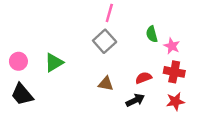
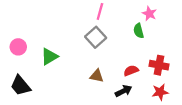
pink star: (172, 46) -> (149, 14), moved
pink circle: (18, 61) -> (18, 47), moved

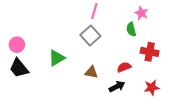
green triangle: (49, 57) -> (57, 58), moved
red cross: (159, 65) -> (150, 52), moved
black trapezoid: (20, 86) -> (19, 68), moved

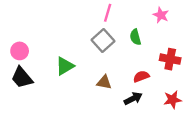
green semicircle: (131, 29) -> (135, 37), moved

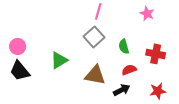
green semicircle: (135, 37) -> (124, 46), moved
brown triangle: (104, 82) -> (95, 75), size x1.5

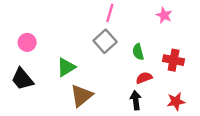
pink circle: (18, 46) -> (27, 42), moved
brown triangle: (95, 75) -> (81, 96), moved, turned -50
black arrow: (122, 90) -> (136, 100), turned -70

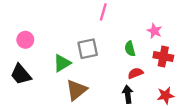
pink star: (164, 15) -> (154, 31), moved
gray square: (105, 41) -> (88, 49), moved, turned 30

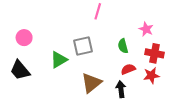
brown triangle: (77, 90) -> (91, 83), moved
red star: (166, 95) -> (151, 75), moved

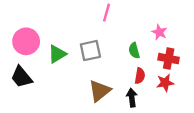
pink circle: (24, 38) -> (26, 41), size x1.5
green triangle: (59, 60) -> (57, 54), moved
red semicircle: (128, 69) -> (140, 76), turned 120

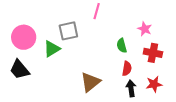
gray square: (90, 51) -> (68, 31), moved
red star: (165, 83) -> (154, 84), moved
black arrow: (132, 98) -> (131, 88), moved

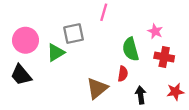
green semicircle: (122, 46) -> (131, 49), size x1.5
red semicircle: (127, 69) -> (123, 74), moved
red star: (154, 84) -> (175, 92), moved

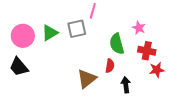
gray square: (74, 34) -> (77, 29), moved
green triangle: (56, 53) -> (50, 33), moved
red star: (175, 92) -> (157, 70), moved

